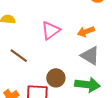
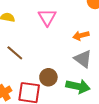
pink triangle: (51, 30) -> (47, 17), moved, turned -30

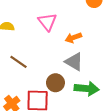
orange arrow: (81, 36) -> (73, 38), moved
gray triangle: (83, 59) -> (74, 62), moved

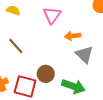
gray triangle: (74, 62) -> (84, 54), moved

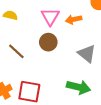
orange arrow: (73, 36) -> (74, 19), moved
brown circle: (46, 74) -> (48, 42), moved

